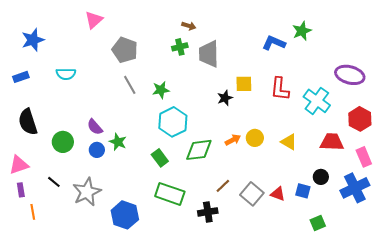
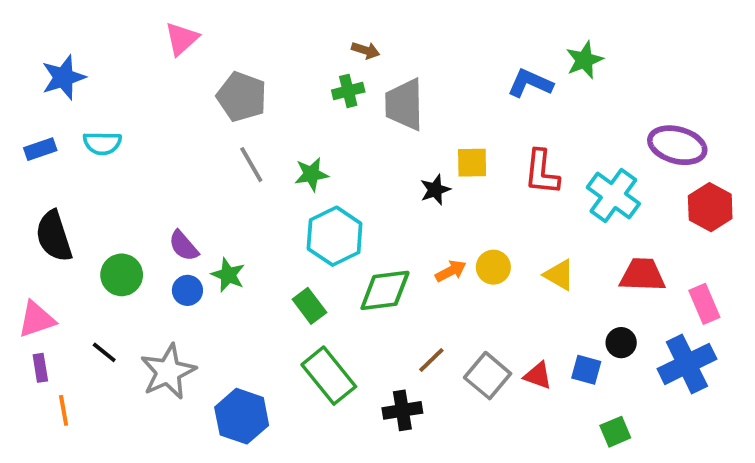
cyan semicircle: (66, 74) -> (102, 143), moved
red hexagon: (360, 119) -> (710, 207), moved
green rectangle: (170, 194) -> (329, 376), turned 32

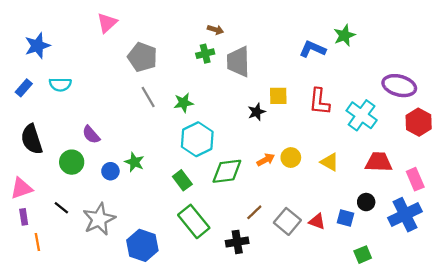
blue rectangle: (40, 149) -> (24, 88), turned -30
purple semicircle: (184, 246) -> (91, 135), moved

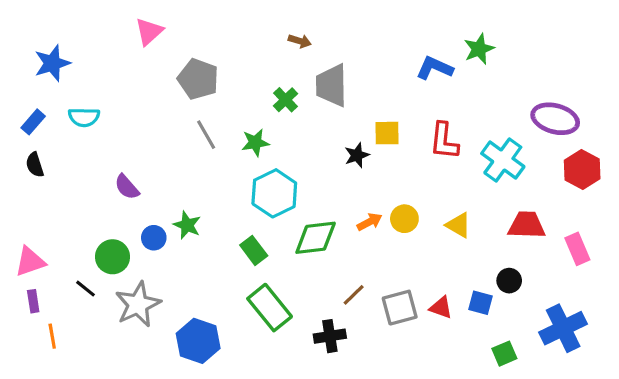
green cross: (205, 54) -> (285, 100), moved, turned -30
black semicircle: (32, 139) -> (35, 165), moved, size x0.6
green circle: (72, 162) -> (113, 257), moved
blue cross: (405, 215) -> (563, 328), moved
gray square: (287, 221) -> (400, 308), turned 35

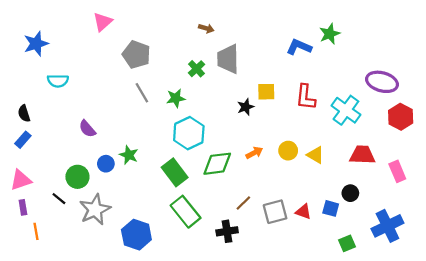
blue rectangle: (33, 122) -> (23, 140), moved
yellow circle: (404, 219) -> (288, 151), moved
green rectangle: (254, 250) -> (175, 172), size x1.4

